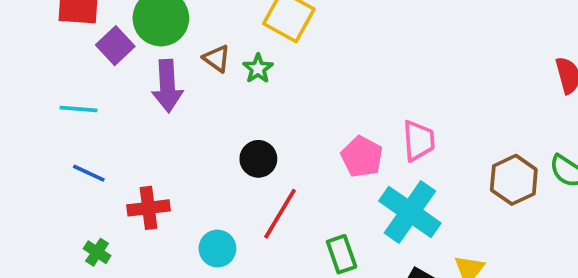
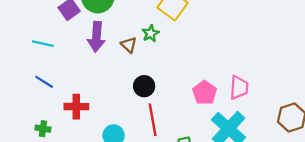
brown triangle: (217, 58) -> (129, 45), moved
red line: (280, 214) -> (153, 120), turned -48
green cross: (97, 252) -> (43, 129), turned -32

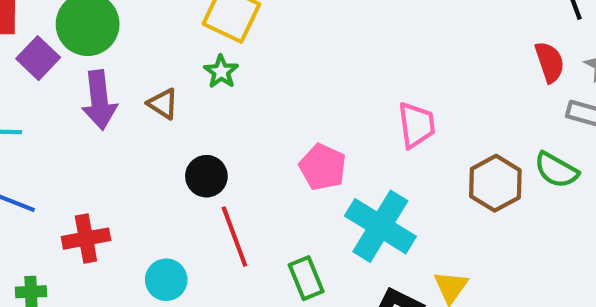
green star: (151, 33) -> (221, 72), moved
pink trapezoid: (239, 88) -> (416, 125), moved

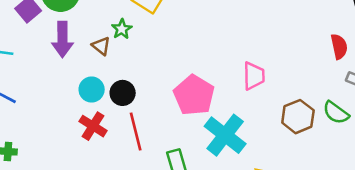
green star: (221, 72) -> (122, 29), moved
pink pentagon: (323, 167) -> (194, 95), size x1.4
red cross: (86, 239) -> (93, 126), moved, turned 36
cyan circle: (166, 280) -> (92, 90), moved

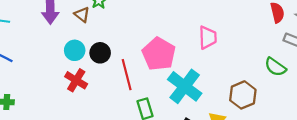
brown hexagon: (298, 117) -> (243, 95), moved
red line: (136, 132) -> (127, 75), moved

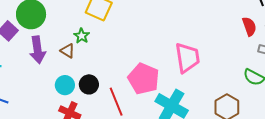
pink trapezoid: (208, 37) -> (187, 58), size x1.4

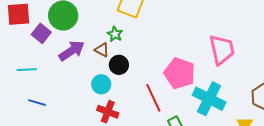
purple arrow: (37, 50) -> (72, 51), turned -112
black circle: (89, 84) -> (119, 65), moved

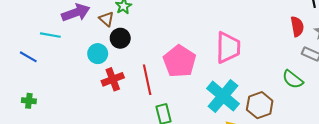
cyan line: (27, 70) -> (50, 35), moved
cyan cross: (209, 99) -> (223, 96), moved
red cross: (108, 112) -> (113, 79), moved, turned 35

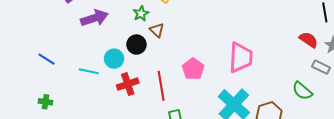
brown triangle: (107, 19) -> (157, 30), moved
red semicircle: (297, 26) -> (309, 40), turned -48
cyan line: (50, 35) -> (89, 71), moved
pink pentagon: (180, 61) -> (193, 69), size x0.7

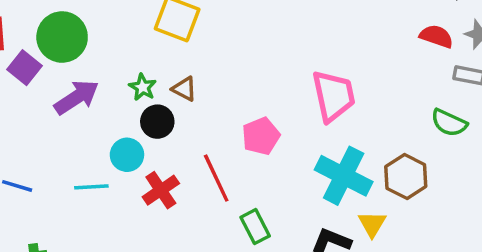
green star: (141, 14) -> (143, 87), moved
pink pentagon: (193, 69) -> (261, 136), turned 30

